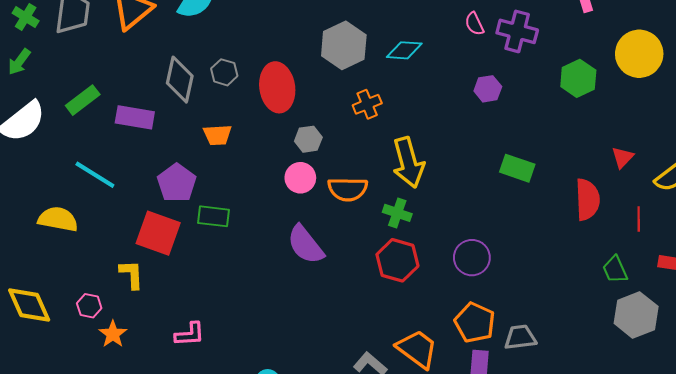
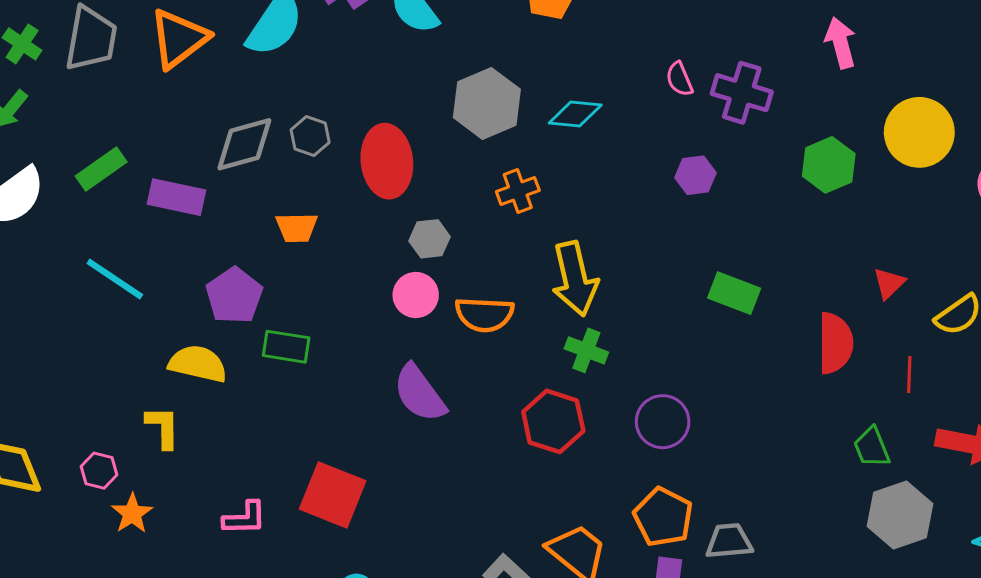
gray diamond: (180, 80) -> (244, 144), turned 60
green cross: (397, 213) -> (586, 350), moved
yellow semicircle: (58, 219) -> (198, 364), moved
red square: (158, 233) -> (333, 495), moved

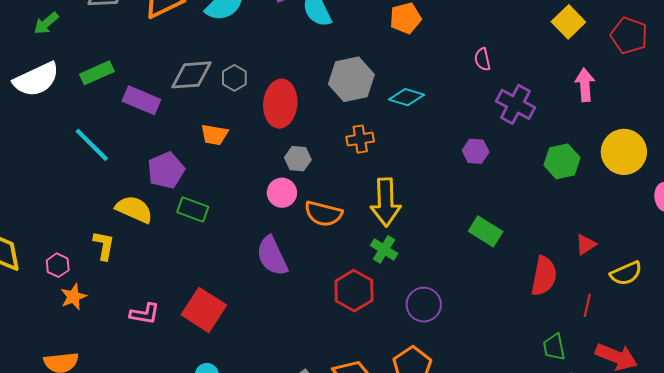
pink semicircle: (679, 79) -> (482, 59), moved

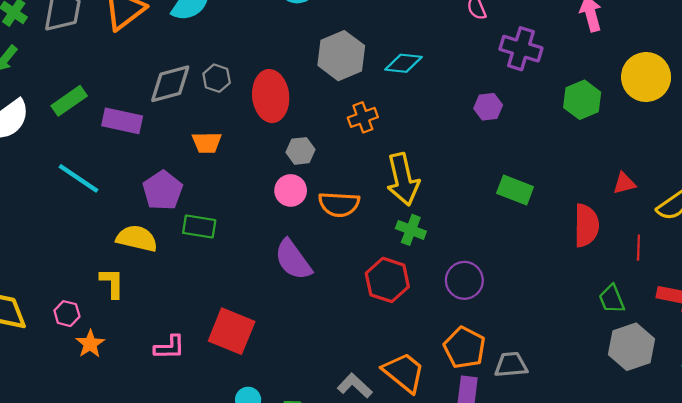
red triangle: (586, 244) -> (624, 183), turned 30

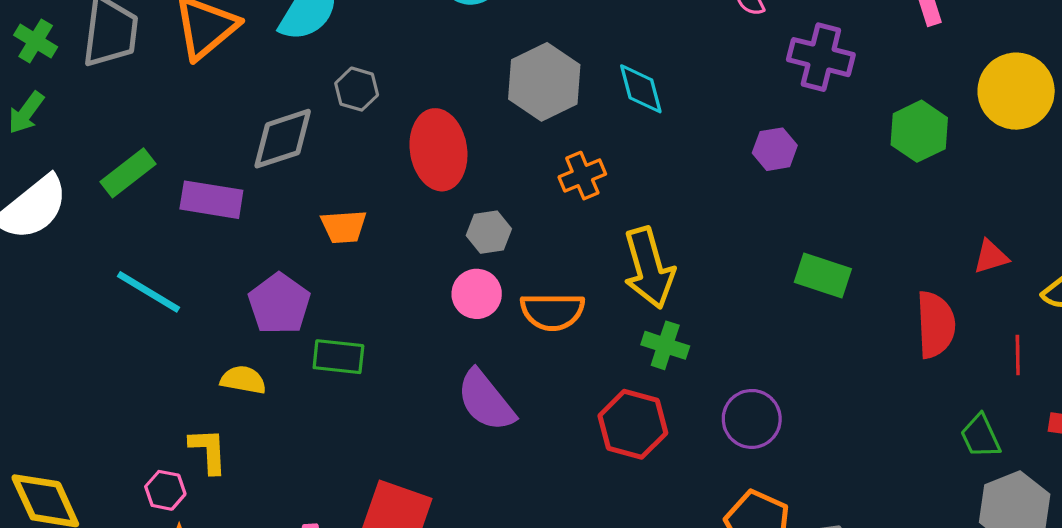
cyan diamond: (403, 63) -> (641, 89), turned 72
gray hexagon: (217, 78) -> (357, 89), moved
yellow semicircle: (137, 238) -> (243, 380), size x0.7
pink hexagon: (67, 314) -> (165, 490), moved

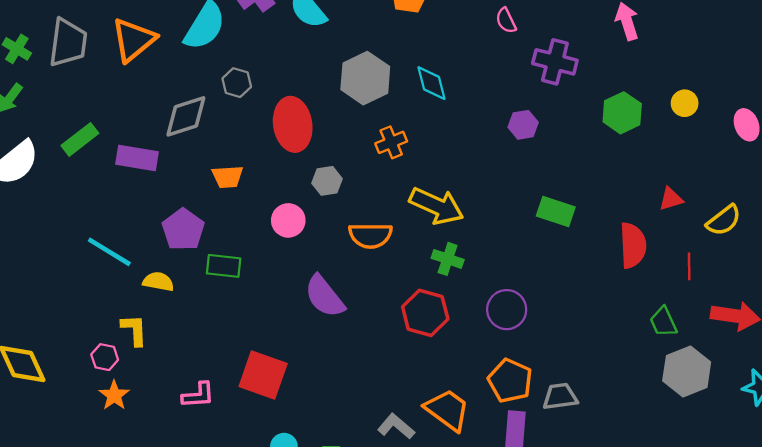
yellow circle: (1016, 91) -> (685, 103), moved, size x0.5
yellow arrow: (649, 268) -> (437, 206), turned -50
cyan line: (149, 292) -> (109, 252), moved
pink circle: (477, 294) -> (288, 220), moved

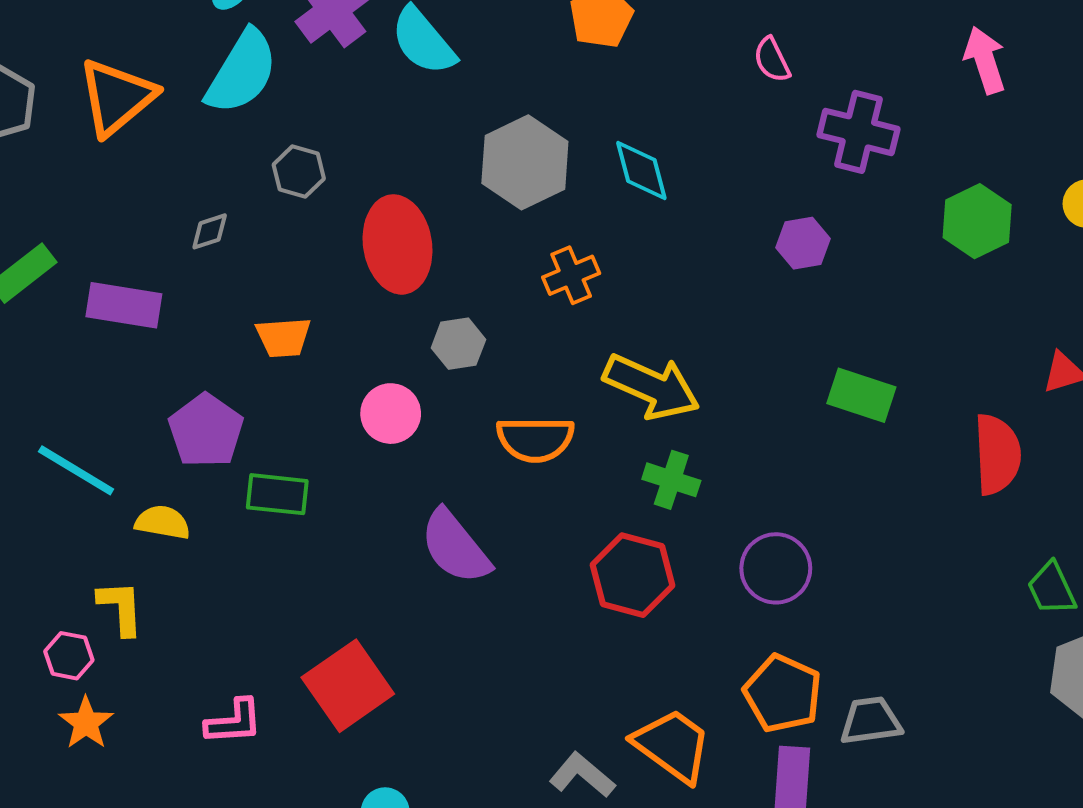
gray diamond: (186, 116) -> (210, 231), size x0.5
red square: (263, 375) -> (348, 686), turned 36

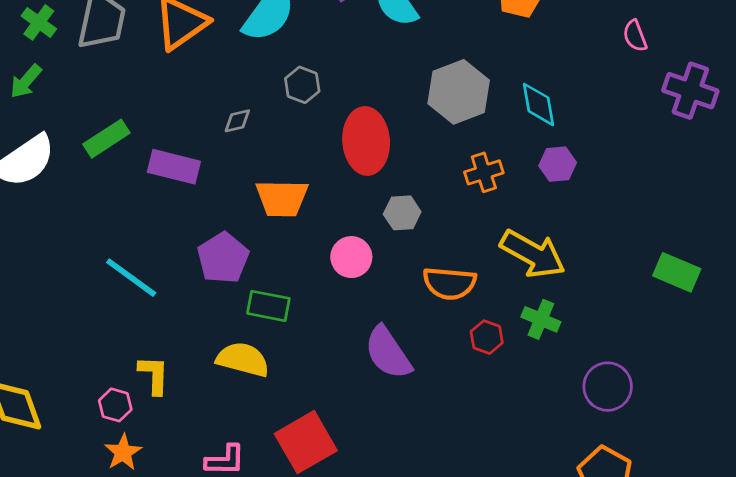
purple hexagon: (803, 243) -> (558, 164), moved
orange trapezoid: (283, 337) -> (282, 198), size x1.4
yellow semicircle: (163, 522) -> (243, 359), moved, size x1.4
red hexagon: (632, 575) -> (487, 337), moved, size x0.6

